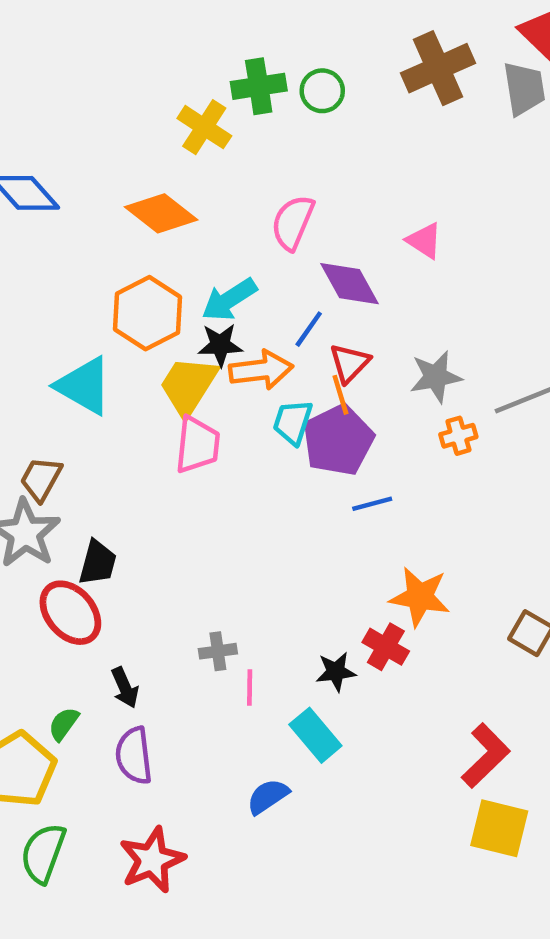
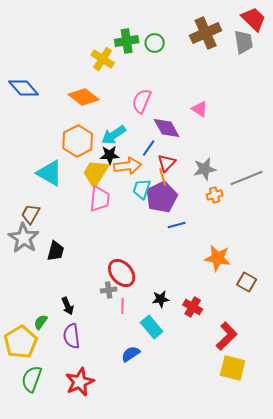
orange star: (420, 597) -> (218, 258), moved
red ellipse: (70, 613) -> (122, 273), moved
red cross: (386, 647) -> (193, 307), moved

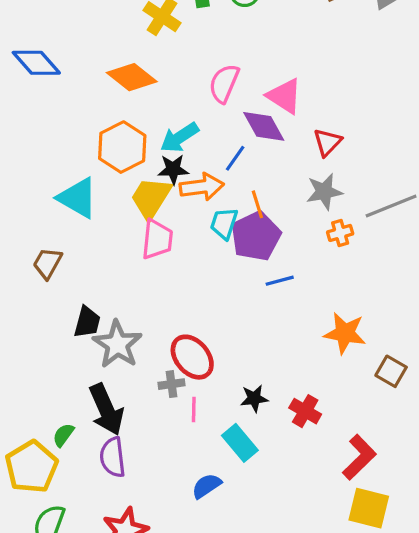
pink triangle: (200, 109) -> (284, 96), moved, size x1.4
red triangle: (167, 163) -> (327, 142), moved
gray star: (24, 238) -> (117, 344), moved
black arrow: (68, 306) -> (106, 410), size x1.8

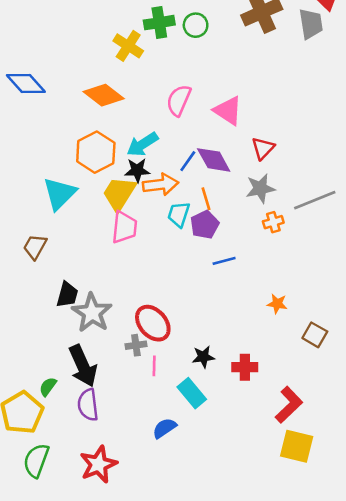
purple diamond: (264, 126) -> (214, 160), moved
cyan triangle: (78, 198) -> (60, 194), turned 45
purple pentagon: (256, 236) -> (205, 225), size x0.7
orange star: (345, 333) -> (277, 304), size x0.6
red cross: (305, 411) -> (245, 367), turned -30

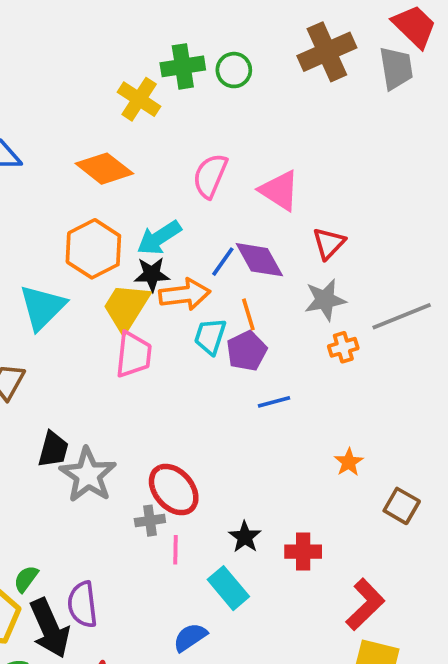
orange star: (277, 304) -> (349, 462), turned 30
black star: (203, 357) -> (245, 537), turned -30
black arrow: (83, 366) -> (50, 628), moved

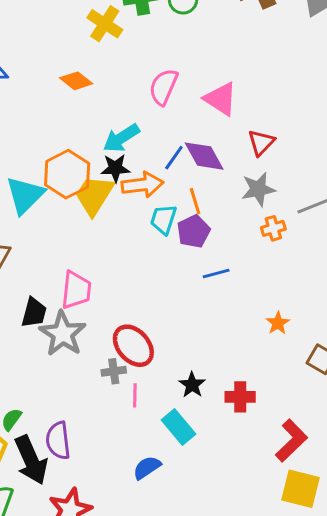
orange diamond: (104, 169) -> (76, 81), size x0.7
orange hexagon: (93, 249) -> (67, 174), moved
pink trapezoid: (134, 355) -> (76, 290), moved

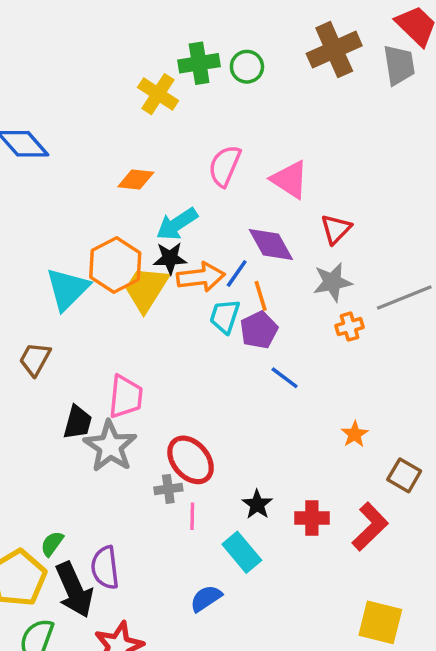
orange diamond: (76, 81) -> (136, 180), moved, turned -32
blue line: (174, 158) -> (237, 274), moved
blue line: (216, 273) -> (285, 378), turned 52
red L-shape: (291, 441) -> (370, 527), moved

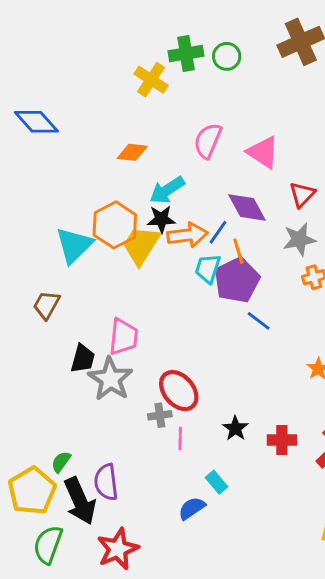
purple pentagon: (259, 330) -> (237, 280), size x1.4
cyan rectangle: (242, 552) -> (216, 482), moved, size x0.7

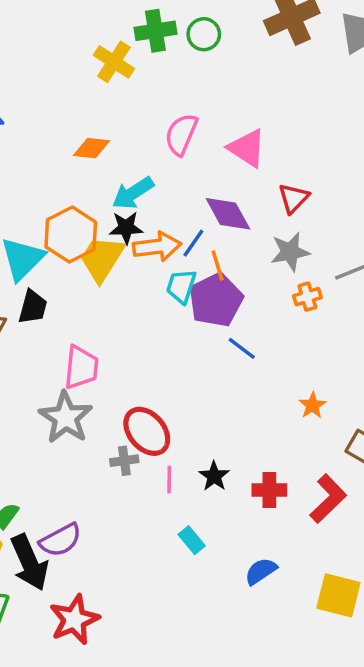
black trapezoid: (83, 359) -> (33, 307), moved
pink line: (180, 439) -> (169, 480), moved
purple semicircle: (106, 482) -> (60, 540), turned -111
blue semicircle: (192, 508) -> (261, 571), moved

